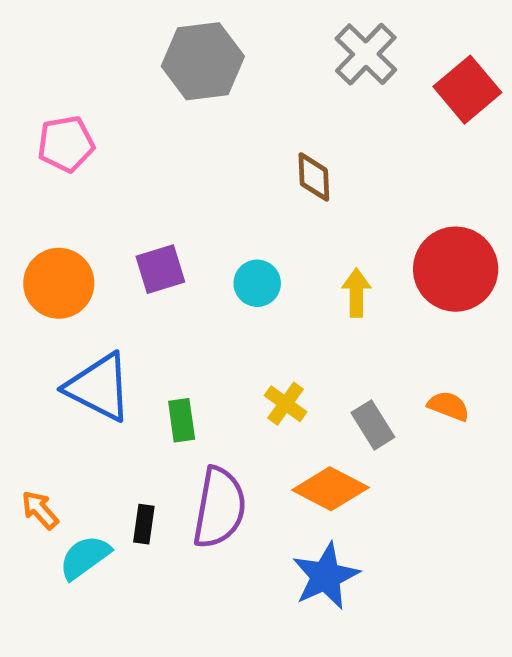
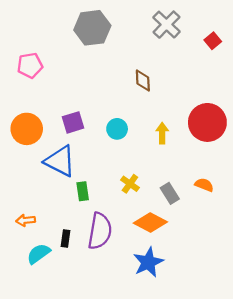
red square: (467, 90) -> (213, 41), size x0.6
blue triangle: (99, 387) -> (60, 161), moved
orange arrow: (40, 510) -> (26, 220), moved, turned -54

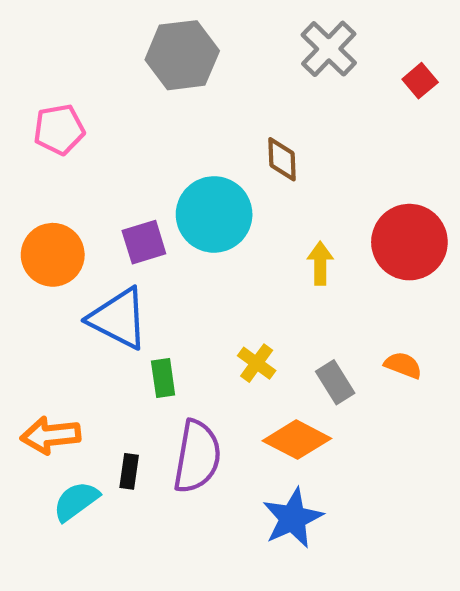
cyan circle: (117, 129) -> (214, 214), moved, size x1.8
orange arrow: (26, 220) -> (51, 435), size x1.5

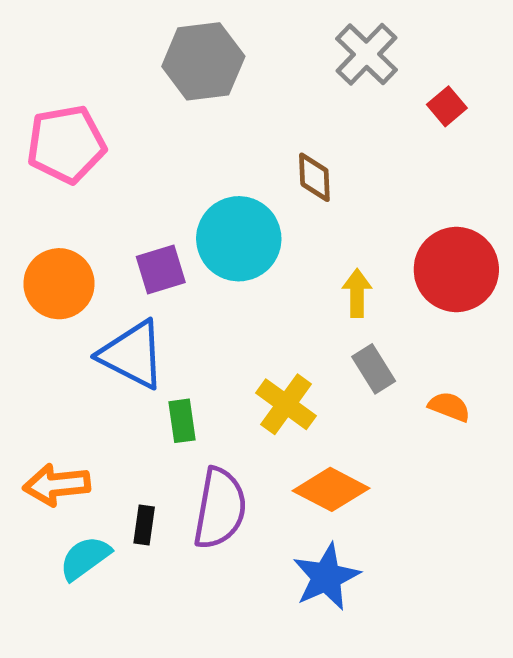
red square: (420, 81) -> (447, 106), moved
pink pentagon: (59, 130) -> (66, 144), size x1.4
yellow cross: (257, 363) -> (286, 404), size x1.4
gray rectangle: (335, 382) -> (374, 369), moved

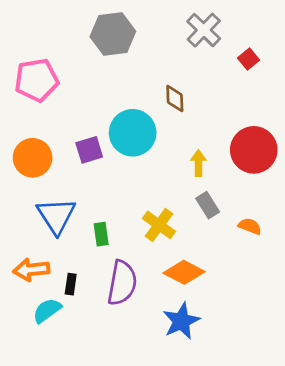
blue triangle: (132, 355) -> (56, 216), moved, turned 30
black rectangle: (144, 525) -> (71, 284), moved

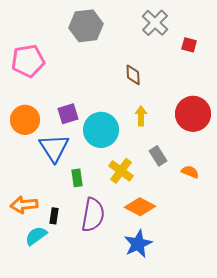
red square: (248, 59) -> (189, 45), turned -35
cyan circle: (133, 133) -> (101, 130), moved
yellow arrow: (198, 163) -> (141, 116), moved
blue triangle: (56, 216) -> (54, 148), moved

